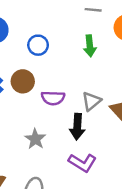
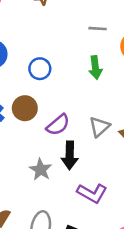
purple semicircle: (53, 98) -> (58, 125), turned -40
black arrow: (77, 127) -> (70, 155), moved

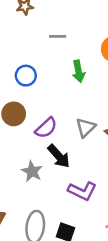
gray line: (98, 29) -> (58, 36), moved
black arrow: (70, 155) -> (59, 156), turned -40

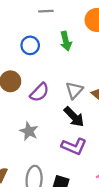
blue circle: (26, 76) -> (30, 45), moved
black arrow: (59, 156) -> (74, 117), moved

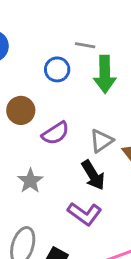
gray line: (46, 11) -> (85, 45), moved
green arrow: (66, 41) -> (105, 74), size x1.4

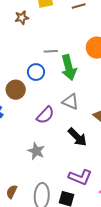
brown circle: (21, 110) -> (16, 90), moved
gray triangle: (101, 141) -> (70, 102), moved, turned -48
purple L-shape: (85, 214) -> (80, 177), moved

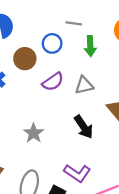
green arrow: (69, 67) -> (90, 46), size x0.7
gray triangle: (70, 102) -> (84, 85), turned -48
purple semicircle: (45, 115) -> (53, 82), moved

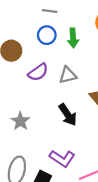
gray line: (74, 23) -> (50, 11), moved
blue circle: (52, 43) -> (47, 35), moved

